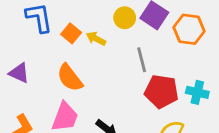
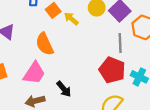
gray line: (142, 60) -> (120, 43), moved

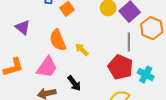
yellow arrow: (71, 19) -> (82, 50), moved

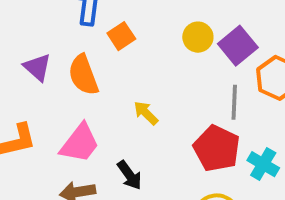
orange semicircle: (58, 40) -> (83, 75), moved

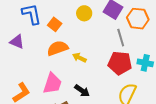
yellow circle: (198, 37) -> (84, 13), moved
purple triangle: (37, 67) -> (17, 42), moved
orange semicircle: (83, 75) -> (58, 48), moved, turned 110

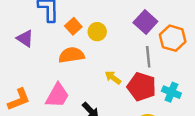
yellow circle: (84, 13) -> (97, 32), moved
yellow arrow: (79, 58) -> (113, 78), moved

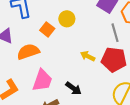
orange square: (73, 26) -> (47, 29), moved
orange semicircle: (71, 55) -> (28, 52), moved

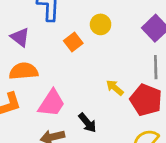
yellow circle: (67, 19) -> (101, 24), moved
orange semicircle: (28, 52) -> (24, 71), moved

